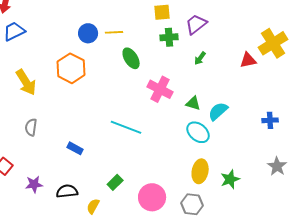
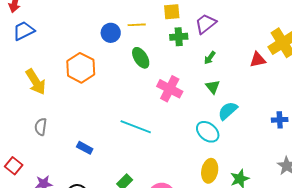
yellow line: (114, 32) -> (137, 25), moved
blue circle: (88, 33) -> (111, 33), moved
green triangle: (193, 103) -> (213, 87), moved, turned 35

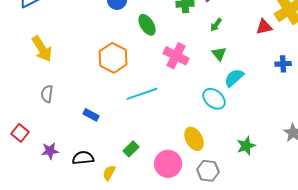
orange hexagon: (81, 68) -> (113, 58), moved
blue cross: (280, 120) -> (283, 64), moved
cyan line: (136, 127) -> (142, 94), turned -40
yellow ellipse: (210, 171) -> (194, 139), moved, turned -40

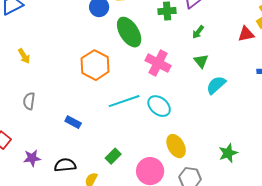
green ellipse: (147, 25) -> (129, 32), size x1.4
yellow arrow: (42, 49) -> (24, 56), size x0.6
cyan ellipse: (214, 99) -> (159, 106), moved

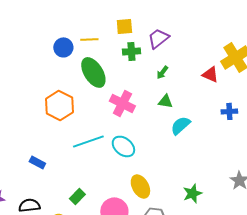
red triangle: (246, 34) -> (210, 74), turned 36
green triangle: (201, 61) -> (165, 101), turned -42

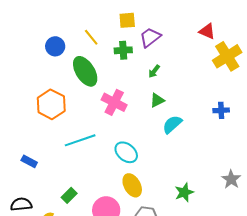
yellow square: (124, 26) -> (127, 20), moved
yellow line: (89, 39) -> (91, 37), moved, turned 54
red triangle: (210, 74) -> (207, 31), moved
green triangle: (165, 101) -> (157, 100), turned -35
cyan ellipse: (123, 146) -> (126, 152), moved

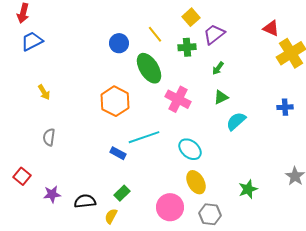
yellow square: (127, 20) -> (191, 17), turned -36
blue rectangle: (29, 161) -> (118, 153), moved
green rectangle: (69, 195) -> (122, 193), moved

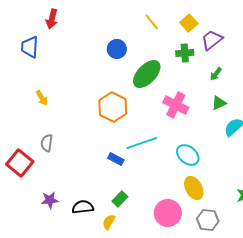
red arrow: (23, 13) -> (52, 19), moved
yellow line: (155, 34) -> (152, 22), moved
blue trapezoid: (32, 41) -> (30, 47), turned -60
green ellipse: (149, 68) -> (147, 74), turned 76
red square: (22, 176) -> (20, 163), moved, size x1.5

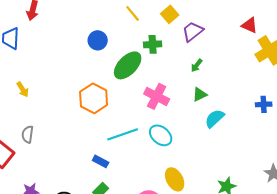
green cross: (185, 53) -> (153, 44), moved
cyan ellipse: (188, 155) -> (161, 135), moved
blue rectangle: (116, 159) -> (101, 161), moved

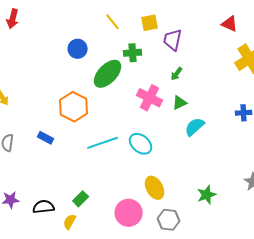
yellow square: (170, 14) -> (150, 23), turned 30
red triangle: (250, 25) -> (230, 24), moved
purple trapezoid: (193, 31) -> (173, 40), turned -40
pink cross: (157, 96) -> (150, 98), moved
blue rectangle: (101, 161) -> (46, 138), moved

